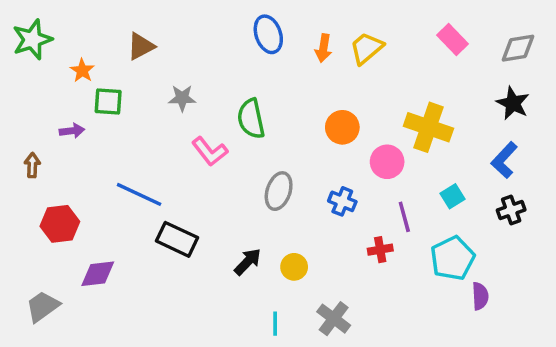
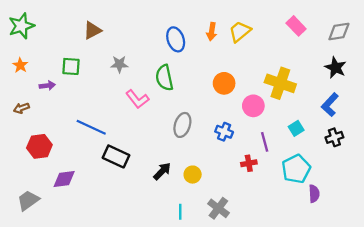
blue ellipse: (268, 34) -> (176, 39), moved
orange star: (82, 70) -> (20, 65), moved
brown arrow: (32, 165) -> (21, 108), turned -112

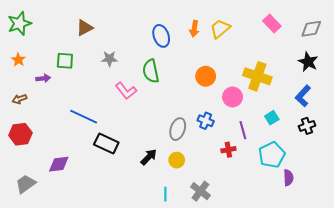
gray ellipse: (182, 125) -> (178, 129), moved
red hexagon: (39, 146) -> (20, 134), moved

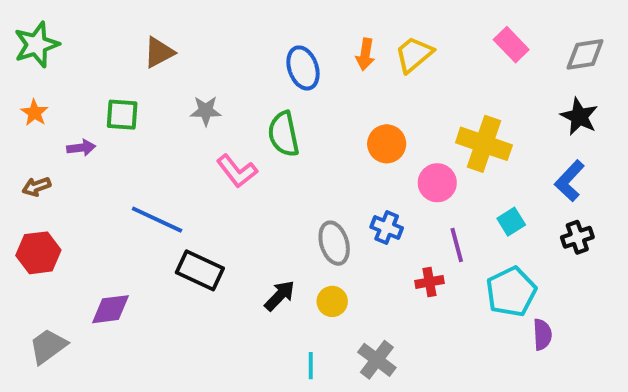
gray ellipse: (178, 129) -> (334, 243), turned -35

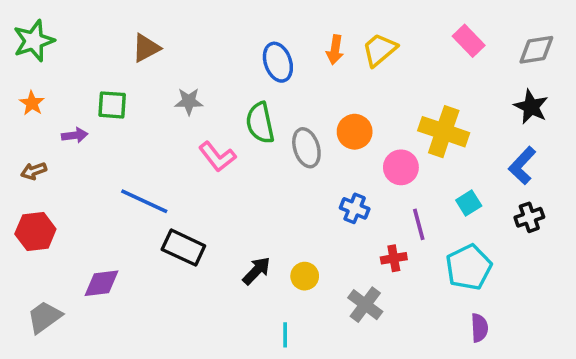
gray ellipse: (334, 243) -> (306, 148), moved
purple semicircle: (542, 335) -> (479, 328), moved
gray cross: (377, 360) -> (365, 305), moved

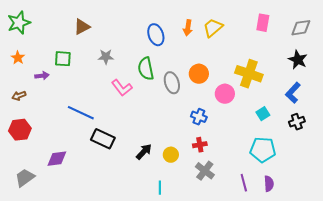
pink rectangle: (469, 41) -> (263, 23), turned 54
purple line: (419, 224) -> (244, 183), moved
red cross: (394, 258) -> (200, 145), moved
cyan pentagon: (469, 267) -> (263, 150), turned 30

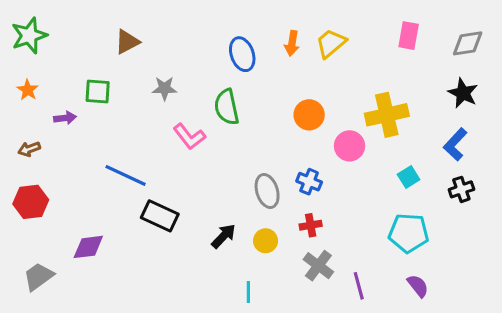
yellow cross: (249, 74) -> (387, 115), turned -32
gray ellipse: (172, 83) -> (267, 191), moved
purple line: (244, 183) -> (359, 286), moved
purple semicircle: (269, 184) -> (418, 286), turned -35

